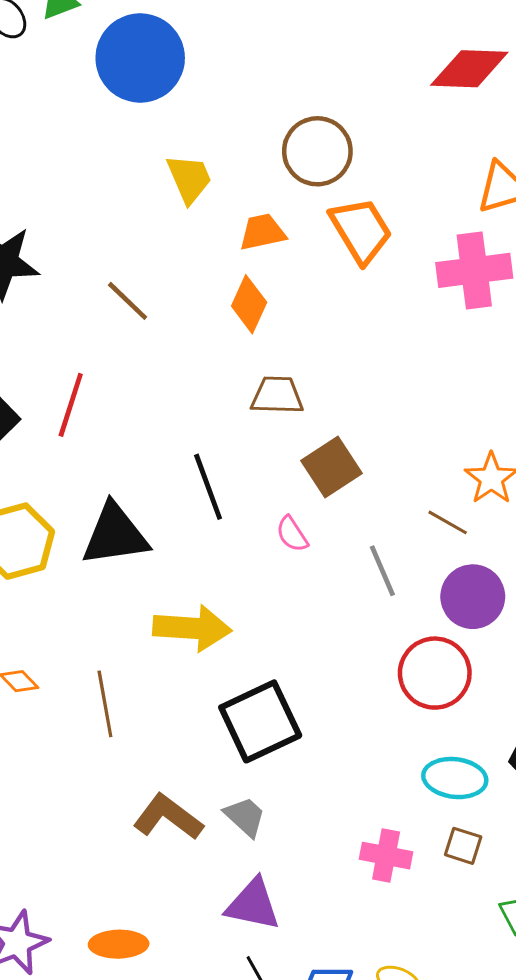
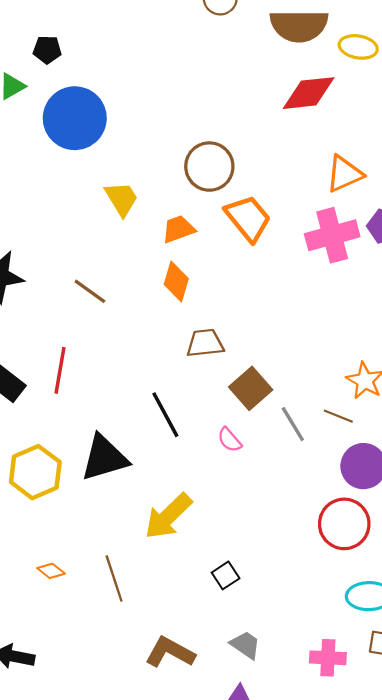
gray line: (382, 571) -> (293, 424), moved
yellow arrow: (192, 628) -> (168, 516), turned 140
black square: (260, 721) -> (226, 575), size x0.5
gray trapezoid: (245, 817) -> (245, 645), moved

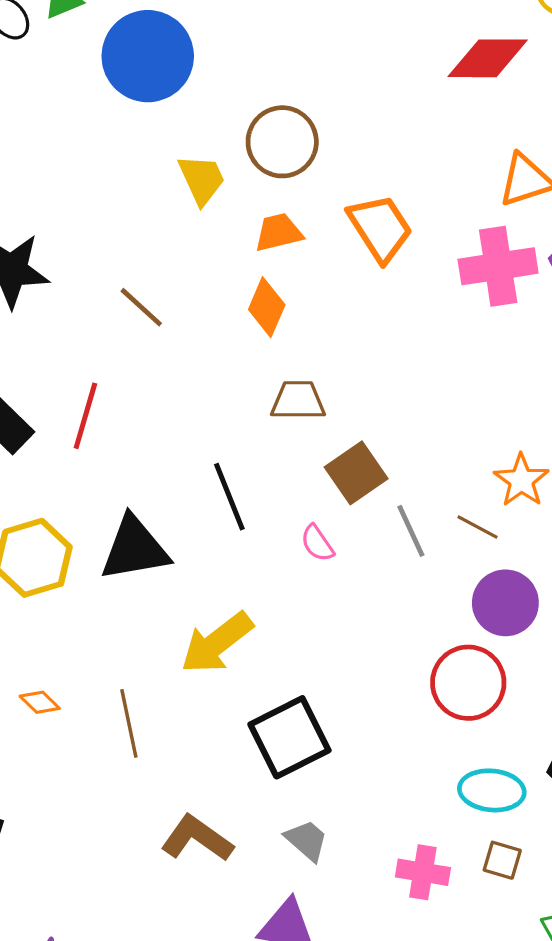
brown circle: (209, 167) -> (282, 142), moved
black square: (226, 575) -> (289, 737), size x2.0

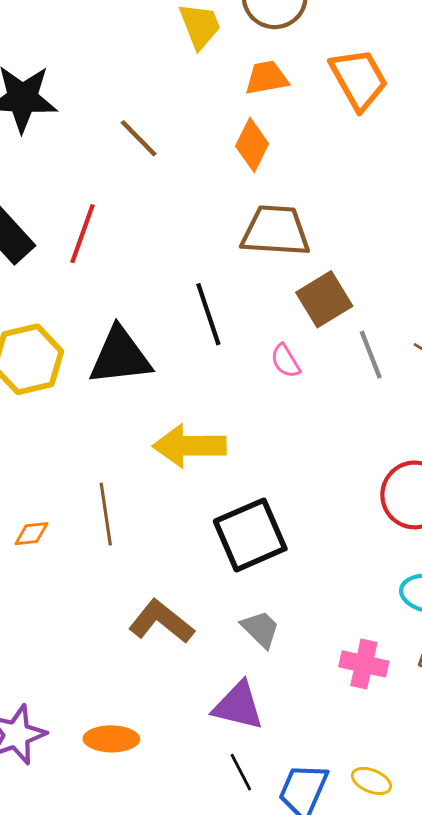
brown trapezoid: (298, 401) -> (276, 231), size x1.4
yellow arrow: (217, 643) -> (189, 446), turned 34
orange diamond: (40, 702) -> (31, 534), moved, turned -54

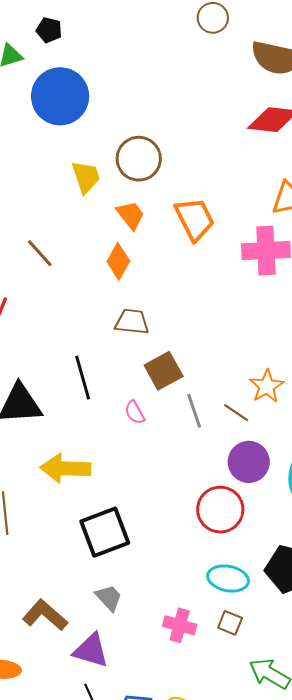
orange trapezoid: (267, 78) -> (131, 215), turned 60
brown trapezoid: (276, 231) -> (132, 322), size x0.7
brown L-shape: (161, 622) -> (45, 615), moved

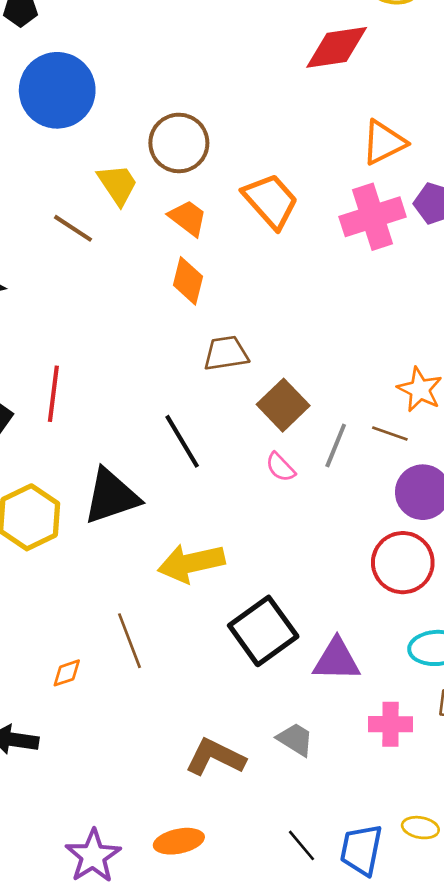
brown line: (40, 253) -> (73, 228), moved
gray line: (194, 411) -> (336, 446), turned 56
pink semicircle: (135, 412) -> (280, 467), moved
gray trapezoid: (109, 598) -> (295, 739), moved
purple triangle: (91, 650) -> (336, 660), moved

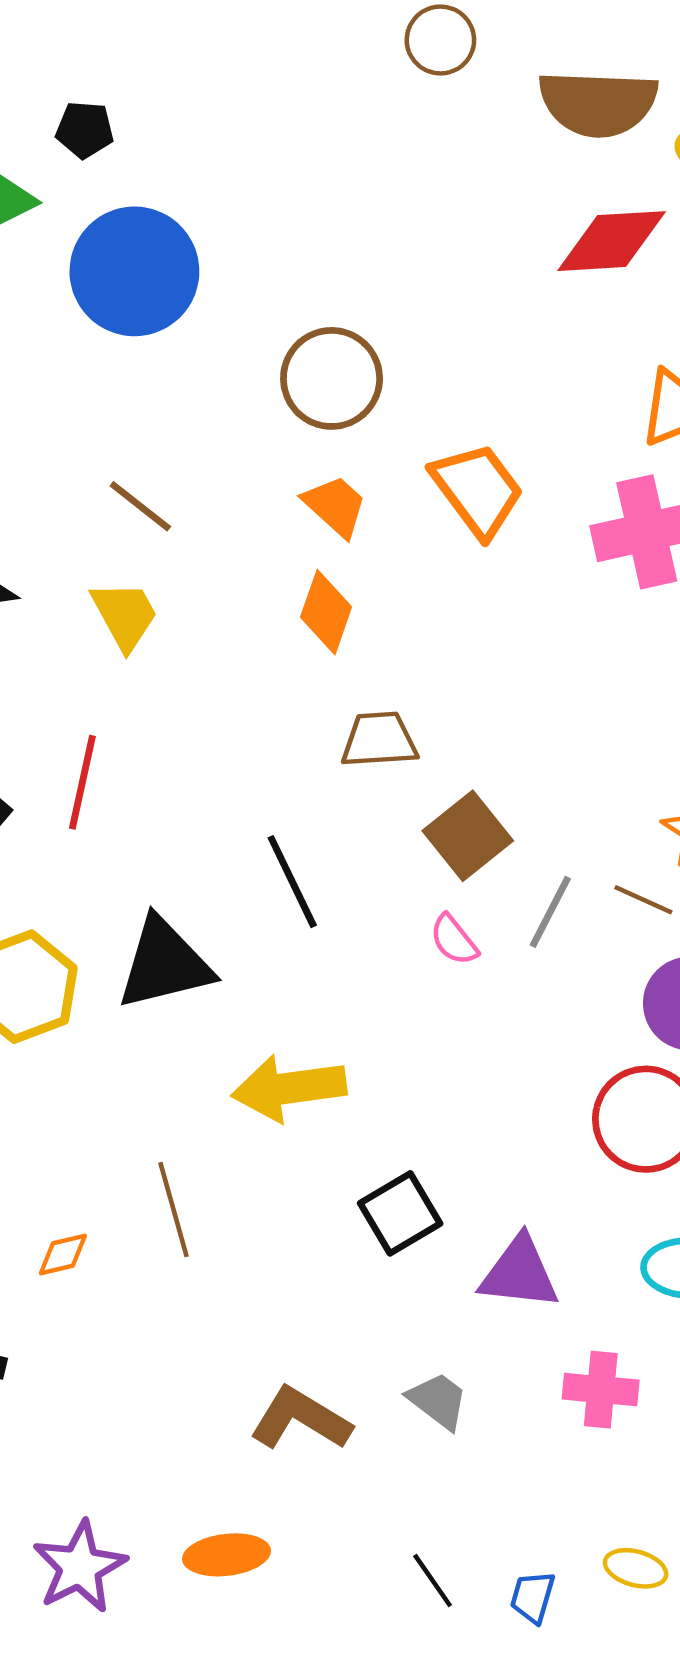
yellow trapezoid: (118, 184) -> (125, 615), moved
black square: (263, 631) -> (400, 1213), size x0.7
blue trapezoid: (361, 850) -> (533, 1597), size x0.6

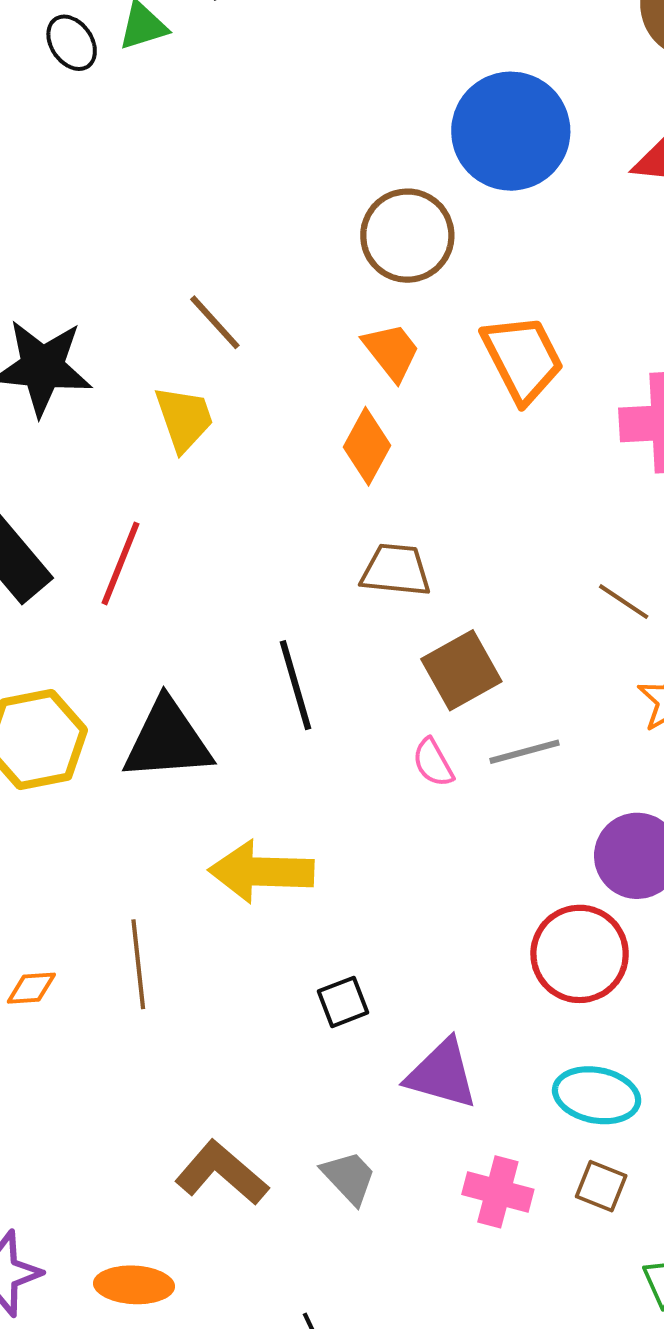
blue circle: (134, 271) -> (511, 131), moved
brown line: (643, 900) -> (624, 602), moved
gray line: (550, 912) -> (525, 752), turned 38
black square: (400, 1213) -> (343, 1002), size x0.7

